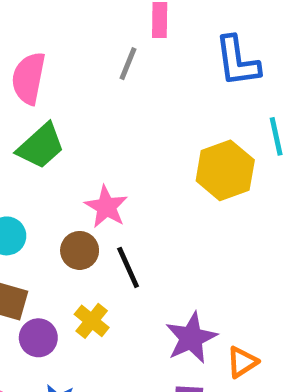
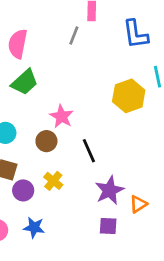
black line: (128, 267) -> (89, 151), moved

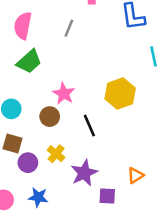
gray line: (74, 36) -> (69, 28), moved
yellow hexagon: (129, 96) -> (120, 94), moved
purple star: (110, 190) -> (84, 173), moved

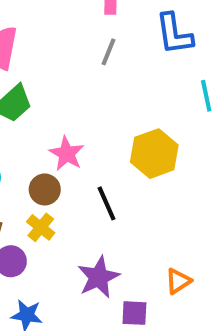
gray line: (69, 28) -> (108, 52), moved
yellow cross: (56, 154) -> (41, 227), moved

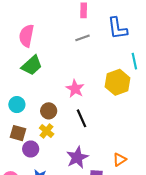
gray line: (108, 52) -> (83, 38), turned 48
pink star: (67, 154) -> (75, 89), moved
yellow hexagon: (154, 154) -> (117, 82), moved

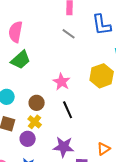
gray line: (83, 38) -> (69, 34), turned 56
purple circle: (31, 149) -> (28, 139), moved
purple star: (77, 157) -> (64, 147), turned 30

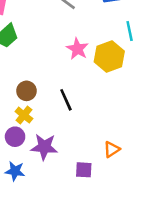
pink star: (62, 82) -> (77, 49), moved
purple star: (64, 147) -> (44, 147), moved

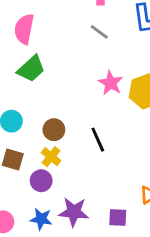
purple star: (44, 147) -> (74, 212), moved

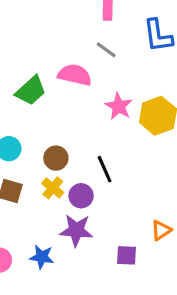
pink semicircle: (24, 29) -> (75, 75), moved, turned 92
purple circle: (41, 181) -> (81, 196), moved
purple star: (74, 212) -> (76, 230), moved

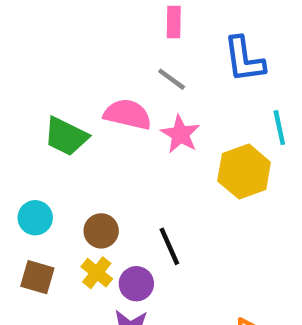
green trapezoid: (31, 91) -> (66, 136), turned 68
pink star: (119, 106) -> (180, 134), moved

